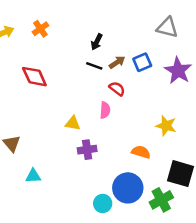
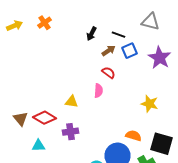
black line: (94, 66) -> (118, 35), moved
red diamond: (34, 77) -> (44, 118), moved, turned -35
purple cross: (87, 150) -> (70, 132), moved
orange semicircle: (141, 152) -> (134, 136), moved

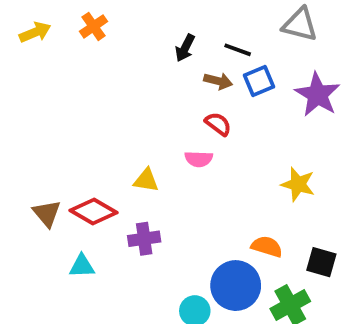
brown arrow: (108, 51) -> (218, 81), turned 48
pink semicircle: (98, 91) -> (199, 159), turned 88
black square: (162, 144) -> (321, 262), size x0.7

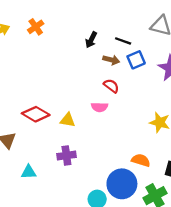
red diamond: (93, 211) -> (36, 114), moved

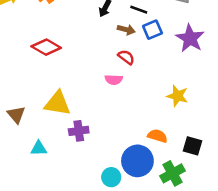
red diamond: (36, 114) -> (46, 47), moved
yellow triangle: (68, 120) -> (57, 103), moved, size x1.6

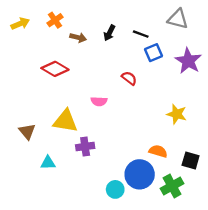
brown arrow: (126, 30) -> (78, 38), moved
pink semicircle: (114, 80) -> (99, 101), moved

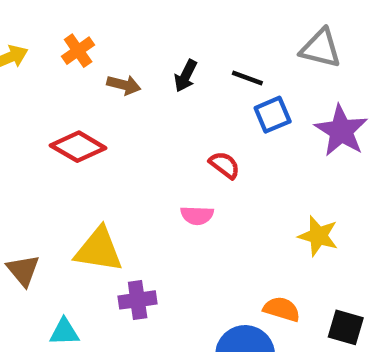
pink semicircle: (99, 101) -> (197, 215), moved

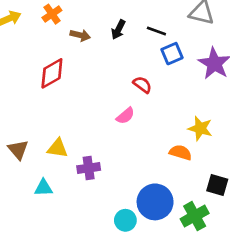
red diamond: (78, 147) -> (52, 73), turned -60
pink semicircle: (197, 215) -> (125, 116), turned -42
yellow triangle: (99, 250) -> (58, 148), moved, size x0.7
orange semicircle: (282, 309) -> (180, 152), moved

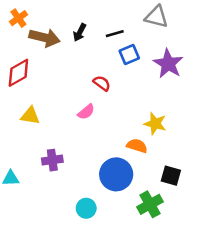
black line: (156, 31) -> (115, 34), turned -36
brown arrow: (80, 35) -> (45, 38), size x1.6
yellow triangle: (58, 148) -> (30, 116), moved
blue circle: (155, 202) -> (116, 174), moved

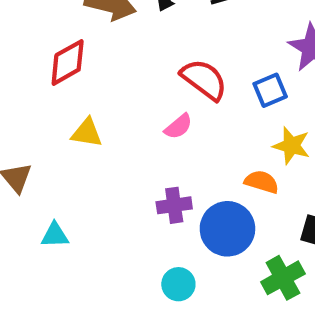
blue square: (129, 55) -> (270, 90), moved
red semicircle: (102, 83) -> (204, 80), size x1.6
purple cross: (52, 160) -> (174, 205), moved

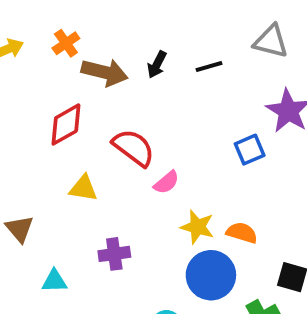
red semicircle: (204, 80) -> (134, 148), moved
yellow star: (291, 146) -> (197, 227), moved
purple cross: (174, 205) -> (114, 254), moved

